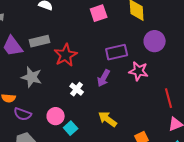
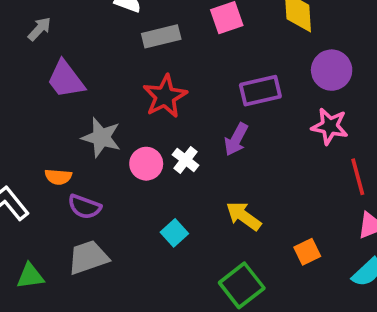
gray rectangle: (40, 41) -> (161, 36), moved
pink star: (139, 71) -> (330, 126), moved
pink circle: (56, 116) -> (146, 164), moved

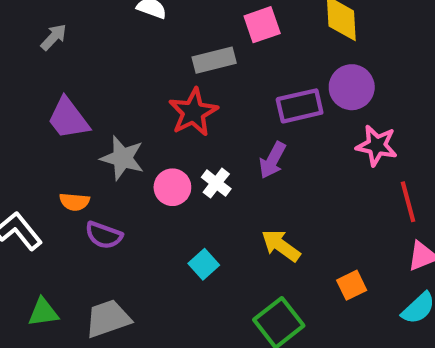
gray rectangle: (161, 36) -> (214, 60), moved
purple circle: (332, 70) -> (352, 87), moved
purple trapezoid: (66, 79) -> (68, 118), moved
gray trapezoid: (88, 257) -> (108, 319), moved

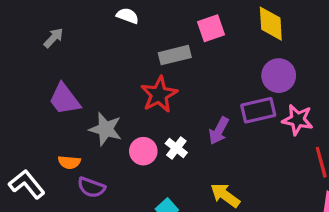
purple rectangle: (300, 106) -> (258, 110), moved

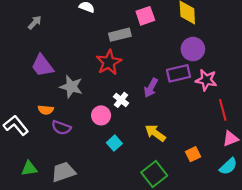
pink circle: (143, 151) -> (101, 115), moved

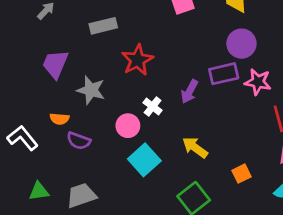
gray rectangle: (120, 35) -> (103, 26), moved
purple trapezoid: (42, 66) -> (55, 64), turned 60
cyan square: (114, 143) -> (144, 160), size x1.6

